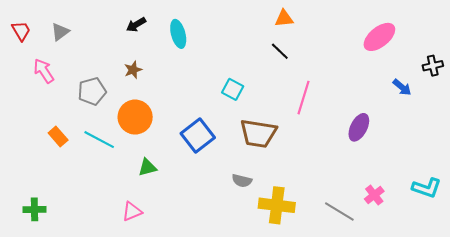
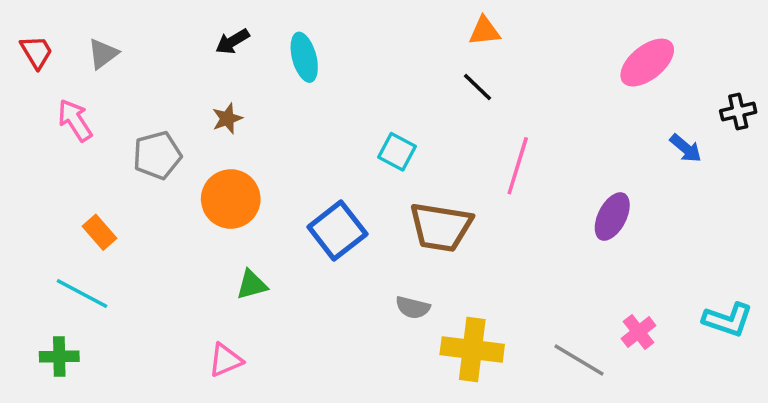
cyan line: (99, 140) -> (82, 293), moved

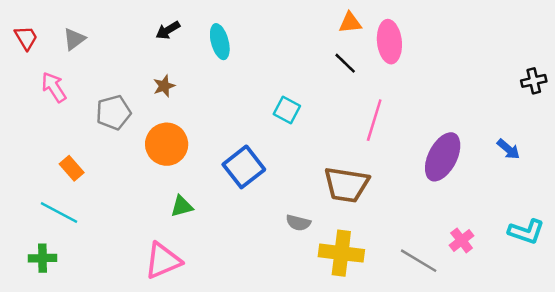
pink ellipse: (647, 63) -> (389, 42), moved, turned -57
blue arrow: (686, 148) -> (508, 149), moved
purple ellipse: (612, 216) -> (443, 157), size x1.4
brown trapezoid: (441, 227) -> (346, 185), moved
pink triangle: (225, 360) -> (163, 261), size x1.5

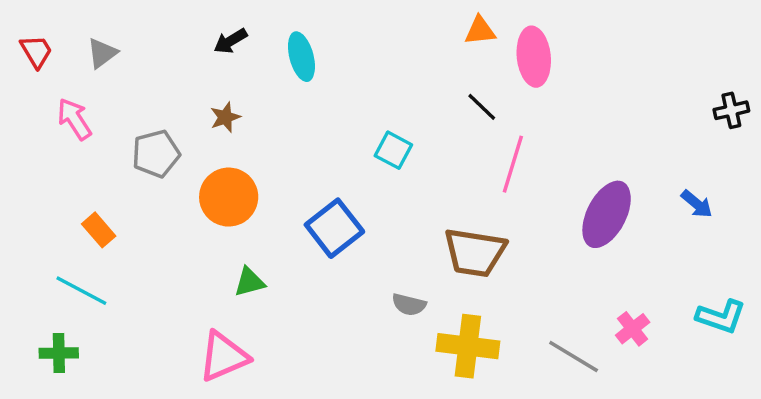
black line: (345, 63) -> (482, 107), moved

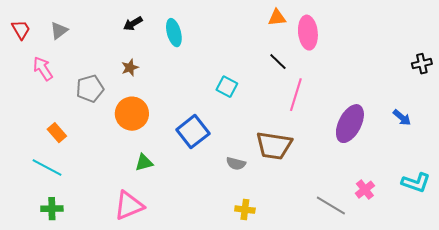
gray semicircle: (409, 304) -> (236, 164), moved
yellow cross: (468, 346) -> (245, 210), moved, size x0.6
green cross: (59, 353) -> (52, 209), moved

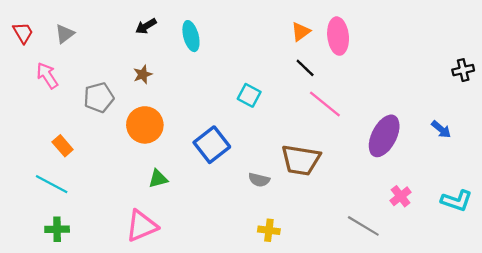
orange triangle: (277, 18) -> (301, 32), moved, turned -30
pink line: (296, 95) -> (325, 104), turned -68
pink cross: (365, 190) -> (401, 196), moved

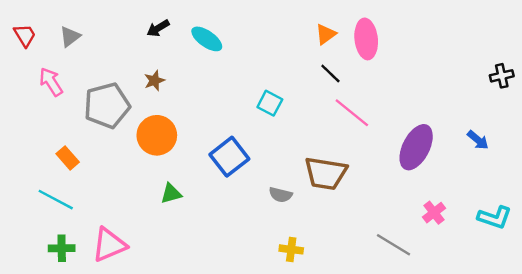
cyan ellipse: (191, 36) -> (207, 39), turned -40
gray pentagon: (99, 97) -> (107, 106), size x1.4
pink triangle: (142, 226) -> (109, 245), moved

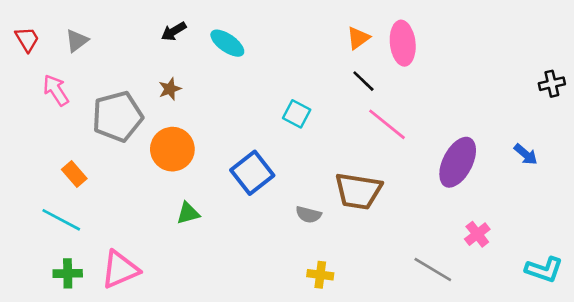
cyan L-shape: (495, 217) -> (544, 270), moved

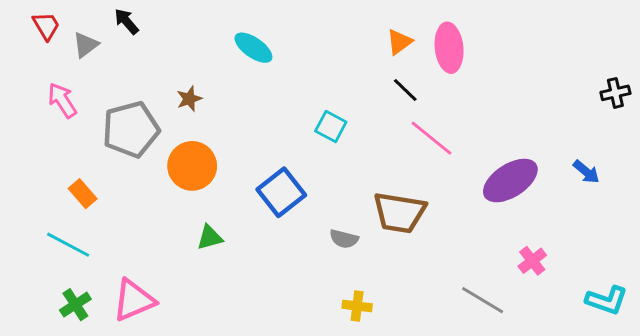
black arrow: (174, 31) -> (126, 21), moved, turned 80
red trapezoid: (27, 39) -> (46, 26), moved
purple ellipse: (458, 162) -> (510, 181), turned 30
green cross: (68, 273) -> (75, 305), turned -32

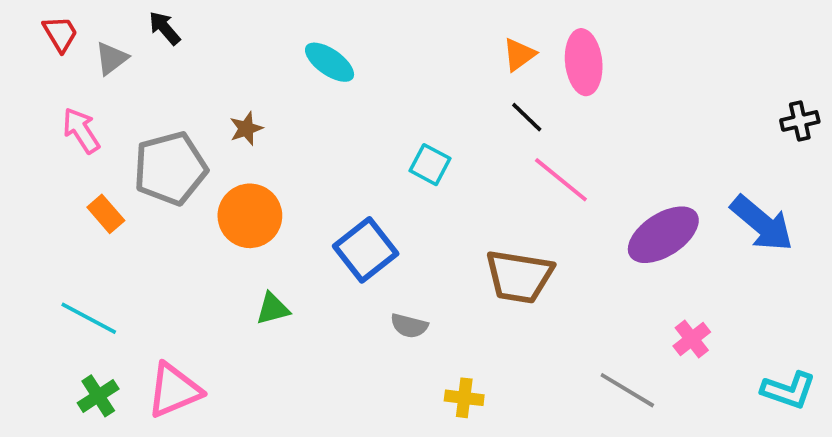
blue arrow: (586, 172) -> (762, 223), size x1.8
orange rectangle: (83, 194) -> (106, 214), moved
gray semicircle: (344, 239) -> (409, 326), moved

